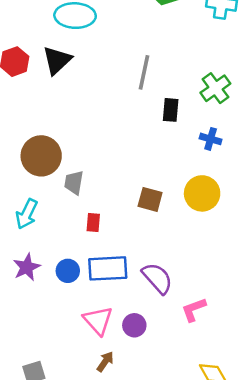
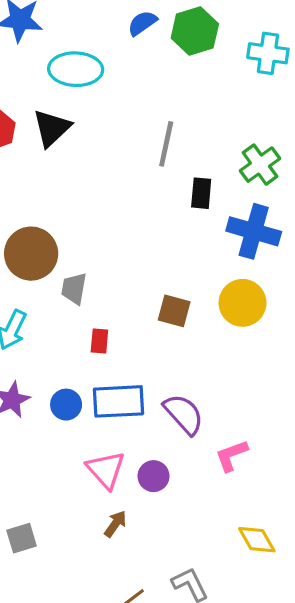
blue cross: (211, 139) -> (254, 231), size x1.8

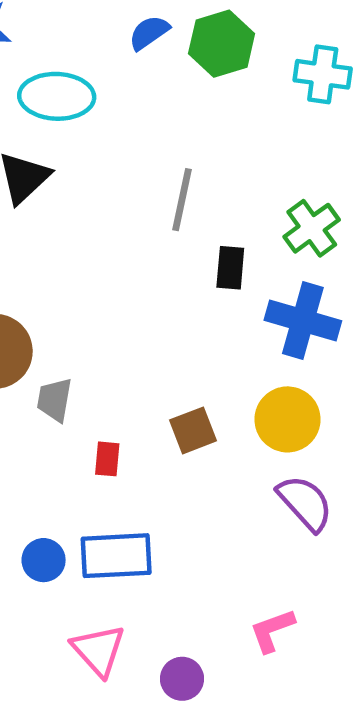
brown square: (174, 311) -> (193, 430), turned -36
red rectangle: (99, 341) -> (107, 459), moved
purple semicircle: (184, 414) -> (305, 503), moved
purple circle: (153, 476) -> (182, 679), moved

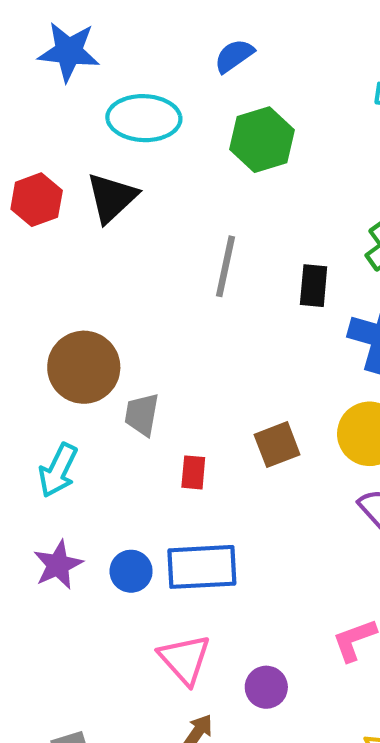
green hexagon: (222, 44) -> (262, 140), moved
gray line: (182, 200) -> (225, 266), moved

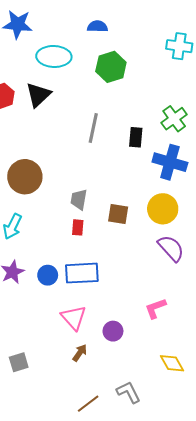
blue semicircle: (234, 56) -> (97, 26), turned 36
gray trapezoid: (142, 414) -> (79, 199), moved
brown square: (277, 445) -> (118, 214), turned 30

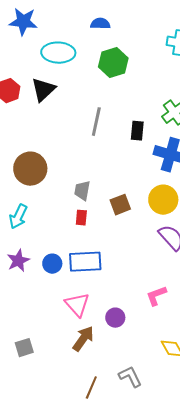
brown square: (118, 214) -> (120, 205), turned -30
brown arrow: (80, 353) -> (83, 339), size x1.5
brown line: (88, 404) -> (91, 388), turned -30

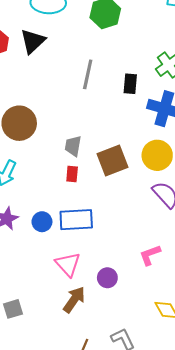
brown square: (120, 205) -> (113, 161), size x1.4

